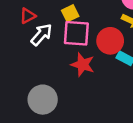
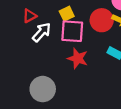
red circle: (110, 41) -> (102, 20), moved

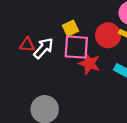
red triangle: (30, 16) -> (27, 45), moved, turned 32
red star: (78, 58) -> (89, 63), moved

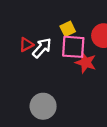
red triangle: (27, 45) -> (26, 45), turned -32

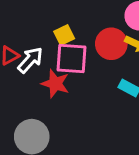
red star: (86, 63) -> (55, 84), moved

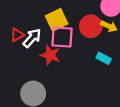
yellow square: (64, 35) -> (57, 20), size x1.5

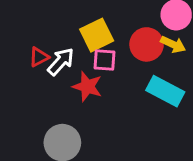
pink square: (62, 37) -> (104, 60), size x0.7
cyan rectangle: (104, 58) -> (165, 91), size x1.6

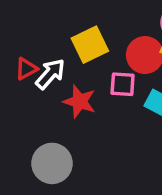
pink square: (104, 60) -> (123, 84), moved

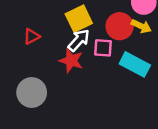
white arrow: (50, 74) -> (79, 40), moved
gray circle: (52, 163) -> (32, 92), moved

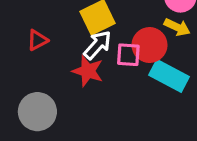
red circle: (120, 26) -> (150, 45), moved

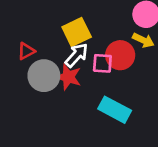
cyan rectangle: (169, 76) -> (115, 110), moved
gray circle: (37, 112) -> (44, 76), moved

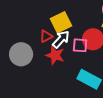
red triangle: (26, 51) -> (46, 36), moved
gray circle: (44, 76) -> (21, 54), moved

